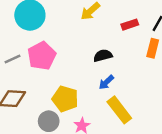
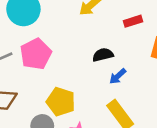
blue arrow: (106, 82) -> (118, 76), moved

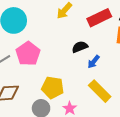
red rectangle: (133, 21) -> (99, 18), size x1.6

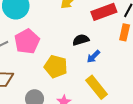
yellow pentagon: (53, 88) -> (56, 67), moved

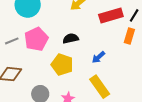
black semicircle: (81, 40) -> (71, 38), moved

